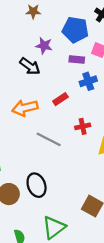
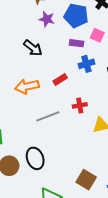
purple star: (44, 46) -> (47, 19), moved
gray line: (49, 139) -> (48, 116), turned -50

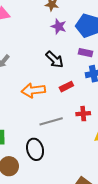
black arrow: (33, 48) -> (55, 59), moved
black ellipse: (35, 158) -> (35, 149), moved

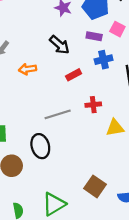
orange arrow: (33, 90) -> (28, 69), moved, size x0.7

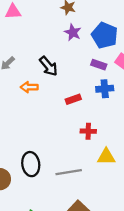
black arrow: (59, 45) -> (49, 66), moved
gray line: (58, 114) -> (69, 172), moved

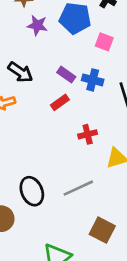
purple rectangle: (99, 65) -> (66, 75), moved, turned 32
blue cross: (105, 89) -> (93, 80), turned 35

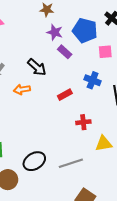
pink square: (104, 42) -> (105, 52), turned -32
purple rectangle: (66, 75) -> (65, 52), moved
black ellipse: (32, 191) -> (34, 161), turned 75

